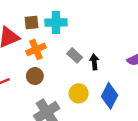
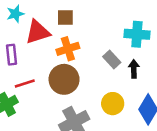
cyan cross: (56, 22) -> (137, 34), moved
brown circle: (35, 76) -> (64, 79), size x1.5

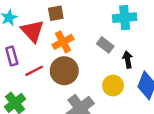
red triangle: (38, 32) -> (32, 31), turned -45
black arrow: (134, 69) -> (128, 60), moved
red line: (25, 83) -> (34, 71), moved

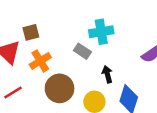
gray rectangle: (105, 45) -> (82, 51), moved
brown circle: (64, 71) -> (60, 88), moved

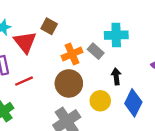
brown square: (31, 32) -> (49, 26), turned 35
orange cross: (40, 61) -> (72, 54), moved

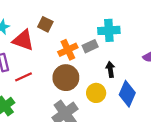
red triangle: (25, 42) -> (23, 40), turned -30
gray rectangle: (96, 51) -> (90, 46), turned -64

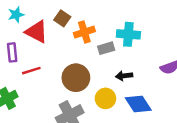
orange cross: (68, 50) -> (84, 32), moved
black arrow: (110, 69) -> (124, 76), turned -96
blue diamond: (127, 94) -> (138, 104), turned -65

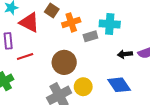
black arrow: (124, 76) -> (125, 54), moved
yellow circle: (105, 98) -> (83, 87), moved

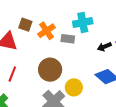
gray rectangle: (90, 36) -> (68, 39), turned 40
red line: (25, 57) -> (12, 74), turned -35

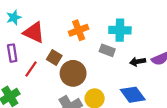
brown square: (25, 25) -> (54, 57), moved
gray rectangle: (68, 39) -> (107, 50), moved

